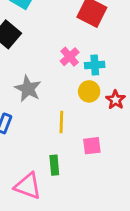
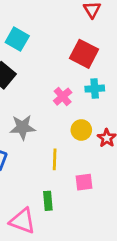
cyan cross: (95, 65) -> (95, 89), moved
gray star: (28, 89) -> (23, 127), turned -30

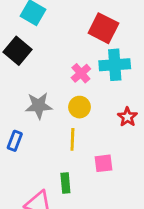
cyan cross: (95, 89) -> (115, 65), size x1.5
yellow circle: (81, 130) -> (80, 107), moved

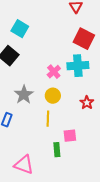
red square: (103, 28) -> (84, 39), moved
gray star: (39, 106) -> (24, 95), turned -30
green rectangle: (65, 183) -> (57, 150), moved

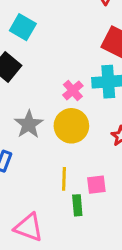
yellow circle: (53, 96) -> (71, 126), size x1.5
yellow line: (48, 119) -> (64, 179), moved

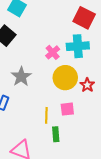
yellow circle: (71, 126) -> (65, 78), moved
pink square: (96, 185) -> (67, 109), moved

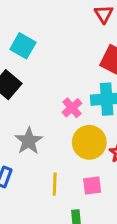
yellow line: (46, 115) -> (55, 184), moved

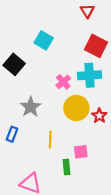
cyan square: (23, 46) -> (44, 40), moved
pink square: (92, 186) -> (81, 152), moved

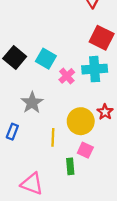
cyan square: (44, 40) -> (46, 59), moved
yellow circle: (76, 108) -> (81, 121), moved
pink square: (81, 152) -> (85, 150), turned 32

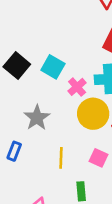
yellow circle: (81, 121) -> (93, 114), moved
pink square: (85, 150) -> (98, 158), moved

